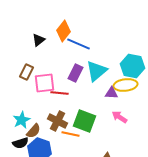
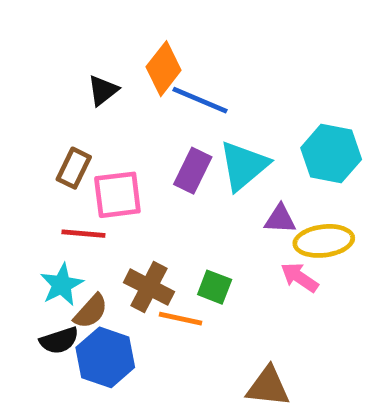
yellow ellipse: (126, 85) -> (324, 241), moved
red line: (60, 93) -> (83, 234), moved
green square: (84, 121) -> (215, 287), size x0.6

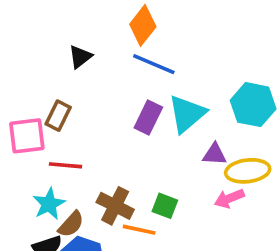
orange diamond: (164, 69) -> (143, 25), moved
pink square: (117, 195) -> (27, 136), moved
pink arrow: (300, 277) -> (229, 198), turned -56

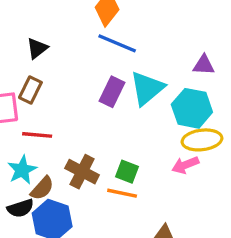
black triangle: (80, 57) -> (37, 48), moved
cyan hexagon: (253, 105) -> (192, 108), moved
purple triangle: (215, 154) -> (204, 65), moved
orange line: (139, 230) -> (122, 193), moved

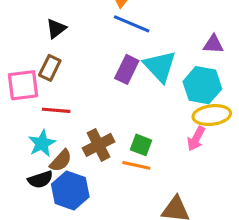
cyan triangle: (147, 88) -> (160, 66), turned -33
pink arrow: (185, 165) -> (196, 139), turned -40
brown cross: (82, 172) -> (99, 145), turned 36

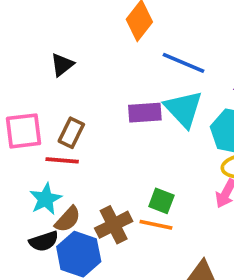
blue line: (132, 24) -> (184, 63), moved
brown rectangle: (50, 68) -> (71, 133), moved
purple rectangle: (127, 69) -> (145, 113), turned 60
brown cross: (99, 145) -> (114, 225), moved

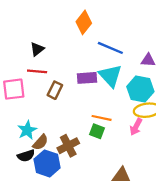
brown rectangle: (71, 133) -> (55, 90), moved
red line: (62, 160) -> (37, 71), moved
orange line: (156, 225) -> (102, 118), moved

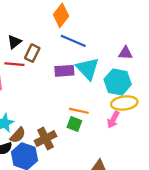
blue line: (110, 48) -> (73, 41), moved
brown rectangle: (55, 90) -> (32, 53), moved

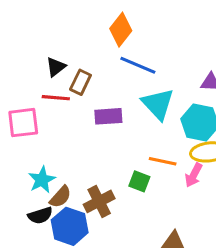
purple rectangle: (64, 71) -> (108, 116), moved
orange line: (79, 111) -> (163, 161), moved

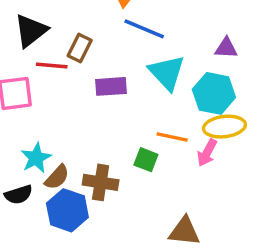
black triangle: (56, 67) -> (31, 31), moved, size x1.5
brown cross: (99, 201) -> (101, 182), turned 36
black semicircle: (40, 215) -> (19, 195), moved

